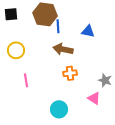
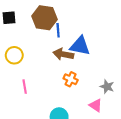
blue triangle: (88, 31) -> (80, 46), moved, size x1.5
orange cross: (70, 73) -> (71, 79), turned 32

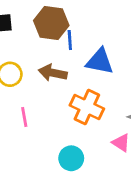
brown arrow: (63, 54) -> (53, 73), moved
orange cross: (71, 79) -> (87, 107), size x1.6

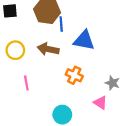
orange cross: (87, 107) -> (74, 75), size x0.7

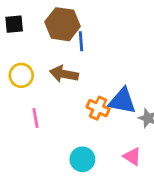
blue triangle: (84, 40) -> (122, 101), moved
pink triangle: (100, 103) -> (132, 156), moved

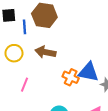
blue line: (81, 41) -> (24, 27), moved
pink line: (35, 118) -> (24, 85), turned 32

